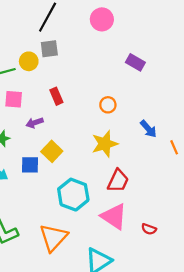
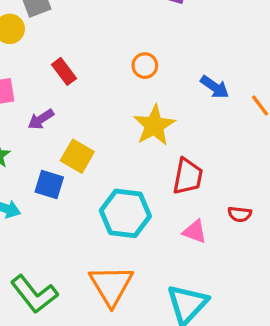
blue square: (30, 165) -> (49, 184), turned 30
pink triangle: (114, 216) -> (195, 231), size x0.6
red semicircle: (149, 229) -> (240, 214), moved

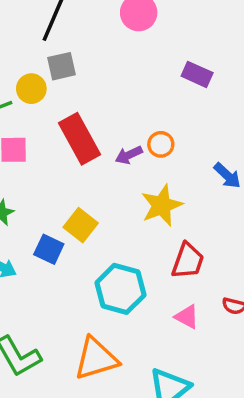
red rectangle: (64, 71) -> (79, 139), size x1.8
purple arrow: (41, 119) -> (129, 155), moved
orange triangle: (111, 285) -> (96, 359), turned 36

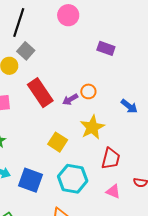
gray square: (61, 66) -> (26, 51), turned -30
yellow square: (81, 225) -> (58, 142), moved
blue square: (49, 249) -> (31, 180), moved, size x1.4

